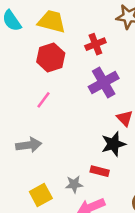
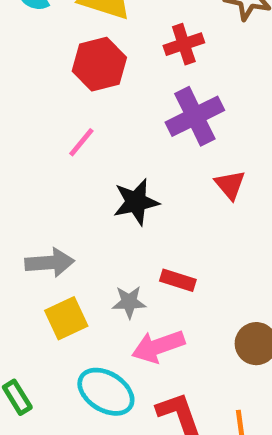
black star: (113, 144) -> (136, 202), moved
gray arrow: (29, 145) -> (50, 263), moved

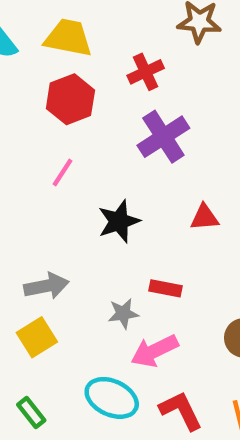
red triangle: (230, 185) -> (204, 217), moved, turned -48
yellow square: (66, 318) -> (37, 337), moved

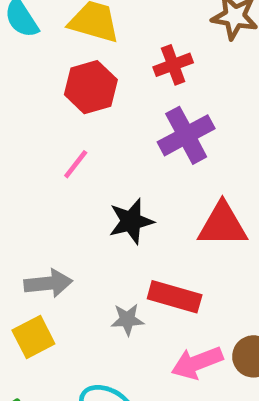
red triangle: (204, 217) -> (222, 225), size x1.6
red rectangle: (165, 288) -> (175, 297), size x1.5
pink arrow: (155, 351) -> (197, 363), moved

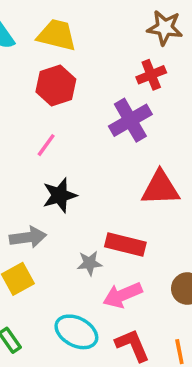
red cross: (173, 65) -> (151, 75), moved
black star: (131, 221) -> (60, 195), moved
pink arrow: (197, 363) -> (123, 295), moved

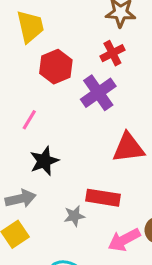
yellow trapezoid: (57, 35) -> (30, 26), turned 68
red hexagon: (56, 85) -> (56, 67), moved
pink arrow: (123, 295) -> (124, 240), moved

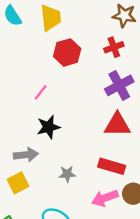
purple cross: (98, 93) -> (119, 85), moved
red rectangle: (103, 198) -> (112, 166), moved

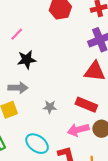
pink line: (41, 92) -> (17, 34), moved
black star: (48, 127) -> (27, 60), moved

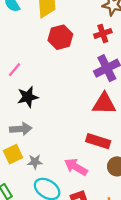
gray star: (50, 107) -> (35, 162), moved
pink arrow: (78, 130) -> (76, 167), moved, turned 50

